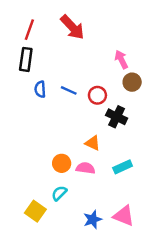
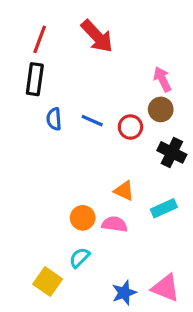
brown circle: (132, 82) -> (161, 109), moved
black cross: (117, 117) -> (172, 152), moved
cyan rectangle: (123, 167) -> (164, 208), moved

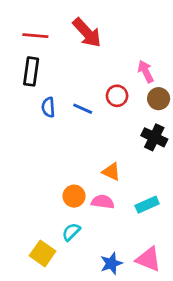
red line: (40, 39) -> (35, 36), turned 75
brown circle: (161, 109) -> (159, 99), moved
red circle: (130, 127) -> (117, 96), moved
cyan rectangle: (164, 208) -> (147, 205), moved

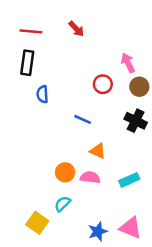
red arrow: (87, 33) -> (76, 29), size x0.6
blue line: (83, 109) -> (83, 119), moved

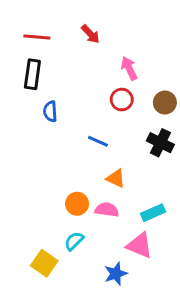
pink arrow: (128, 63) -> (129, 68), moved
pink triangle: (131, 228) -> (140, 245), moved

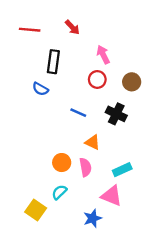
black rectangle: (32, 74) -> (53, 62), moved
blue semicircle: (50, 111) -> (40, 89), turned -56
black cross: (160, 143) -> (116, 114), moved
pink semicircle: (107, 210) -> (85, 167), turned 72

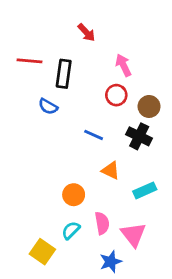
red line: (30, 30) -> (30, 61), moved
brown circle: (132, 82) -> (149, 106), moved
pink semicircle: (85, 167) -> (102, 223), moved
cyan rectangle: (122, 170) -> (145, 190), moved
pink triangle: (112, 196) -> (133, 235), turned 30

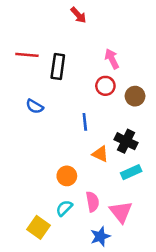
red arrow: (86, 32) -> (78, 15), moved
blue semicircle: (48, 106) -> (35, 106), moved
blue line: (94, 135) -> (85, 122), turned 60
black cross: (139, 136) -> (126, 141), moved

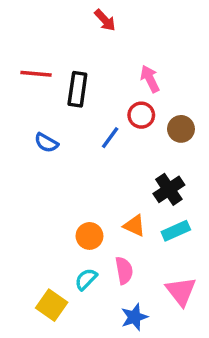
blue line: (85, 122) -> (110, 138), moved, turned 42
black cross: (126, 141) -> (169, 189), turned 30
orange triangle: (100, 154) -> (134, 226), moved
pink triangle: (121, 212) -> (181, 291), moved

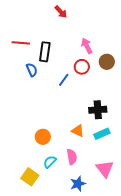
brown circle: (181, 129) -> (107, 62), moved
blue semicircle: (46, 143) -> (32, 70), moved, turned -144
black cross: (169, 189) -> (98, 110), turned 30
orange circle: (89, 236) -> (43, 137), moved

